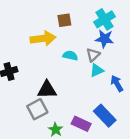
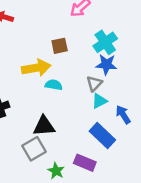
cyan semicircle: (70, 56) -> (54, 85), moved
blue rectangle: (105, 116) -> (102, 135), moved

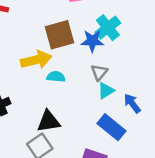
brown square: (60, 46) -> (59, 35), size x1.6
blue star: (106, 64) -> (92, 41), moved

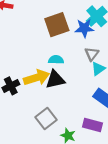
yellow arrow: (36, 60) -> (36, 78), moved
black triangle: (49, 121) -> (55, 80), moved

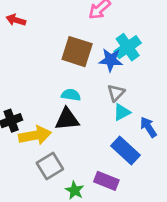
brown square: (57, 25) -> (77, 52), turned 30
yellow arrow: (36, 78) -> (35, 135), moved

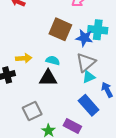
cyan cross: (128, 47) -> (98, 30), turned 36
gray triangle: (116, 93) -> (86, 62), size x1.5
yellow arrow: (35, 135) -> (24, 58), moved, size x0.7

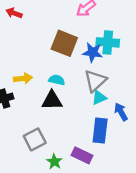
blue rectangle: (89, 105) -> (100, 131), turned 50

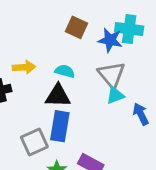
brown square: (64, 43) -> (76, 27), size x0.7
gray triangle: (95, 81) -> (111, 75), turned -30
blue rectangle: (100, 131) -> (60, 126), moved

